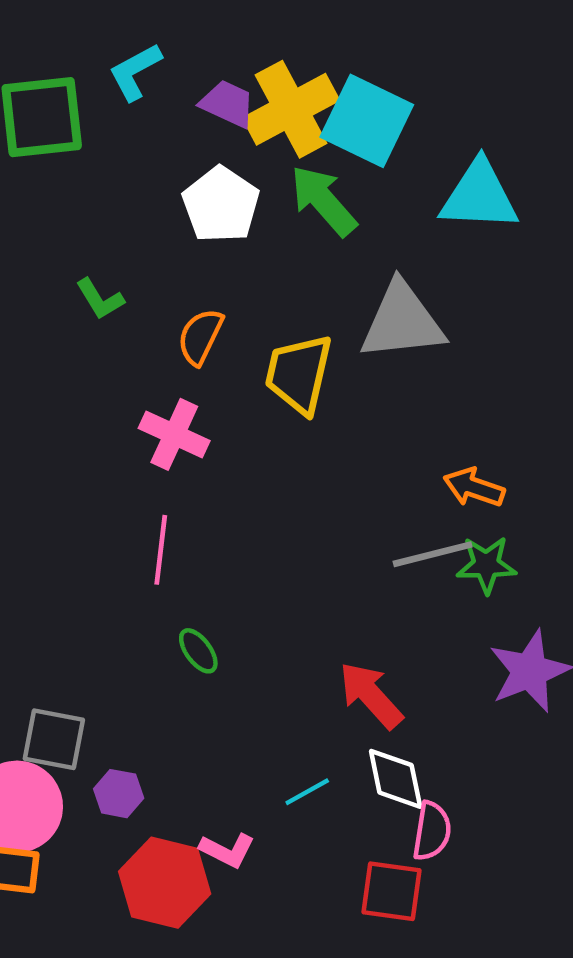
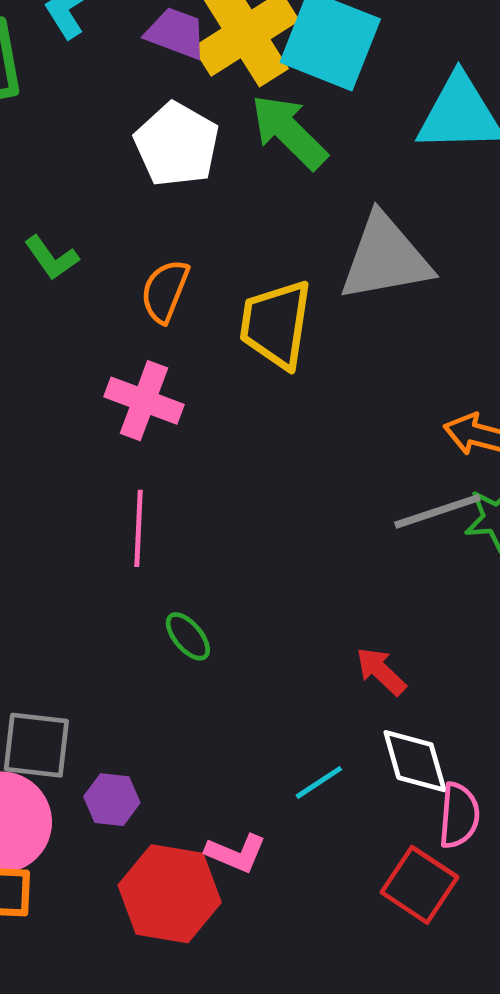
red arrow: (371, 695) -> (381, 671), size x0.7
red square: (391, 891) -> (419, 885), turned 30

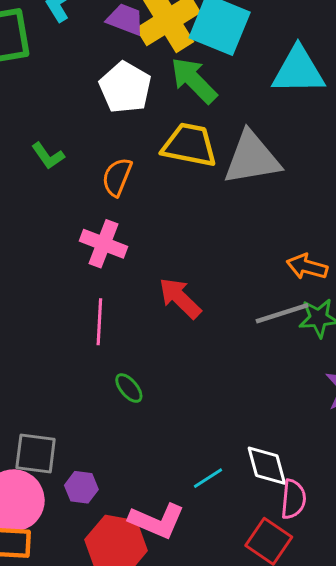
yellow trapezoid: (276, 324) -> (189, 145), moved, turned 92
red arrow: (381, 671) -> (180, 298), moved, size x1.4
pink L-shape: (236, 853) -> (157, 521), size x1.5

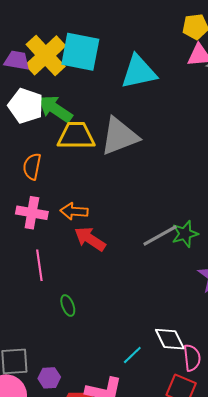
green arrow: (194, 80) -> (55, 109), moved
orange arrow: (307, 267) -> (74, 211), moved
green ellipse: (129, 388) -> (68, 306), turned 30

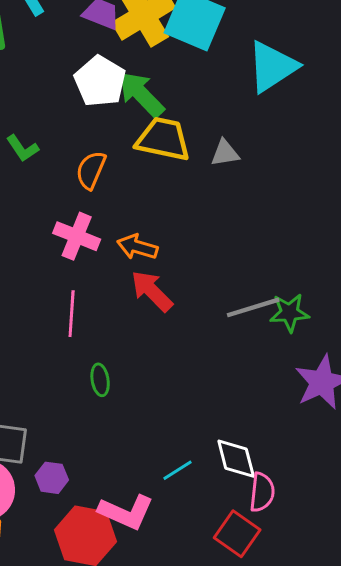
cyan triangle: (139, 72) -> (272, 67), turned -33
gray triangle: (119, 136) -> (225, 153), size x0.5

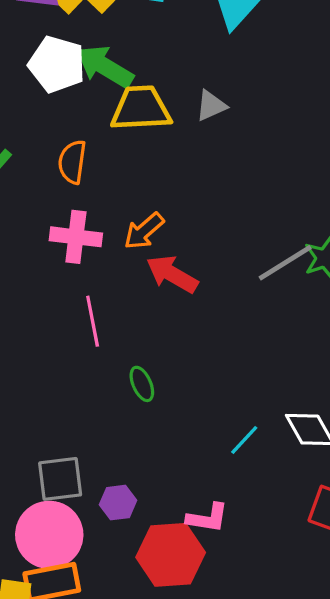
orange arrow: (137, 247) -> (144, 231), turned -42
cyan line: (178, 470) -> (244, 440), moved
pink L-shape: (126, 512) -> (207, 518), size x0.7

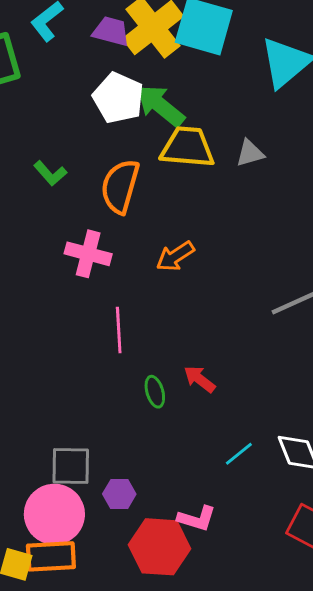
orange semicircle: (72, 162) -> (120, 186), size x1.4
pink cross: (76, 237) -> (88, 254), moved
red arrow: (172, 274) -> (200, 379), moved, size x0.7

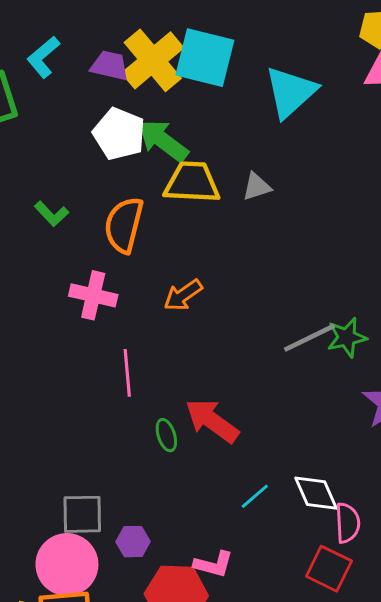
red arrow: (200, 379) -> (212, 421), size x1.6

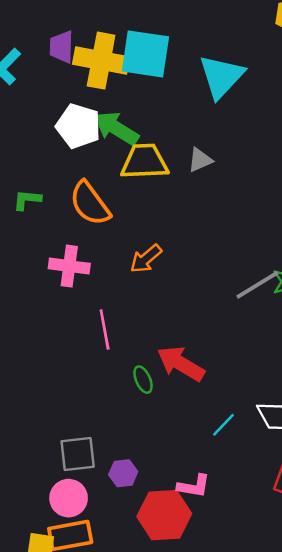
yellow cross: (153, 60) -> (101, 61), turned -34
purple trapezoid: (110, 66) -> (62, 47), moved, turned -96
green L-shape: (52, 214) -> (27, 200), turned 144
orange semicircle: (124, 225) -> (90, 203), turned -45
pink circle: (67, 564) -> (69, 498), size x0.7

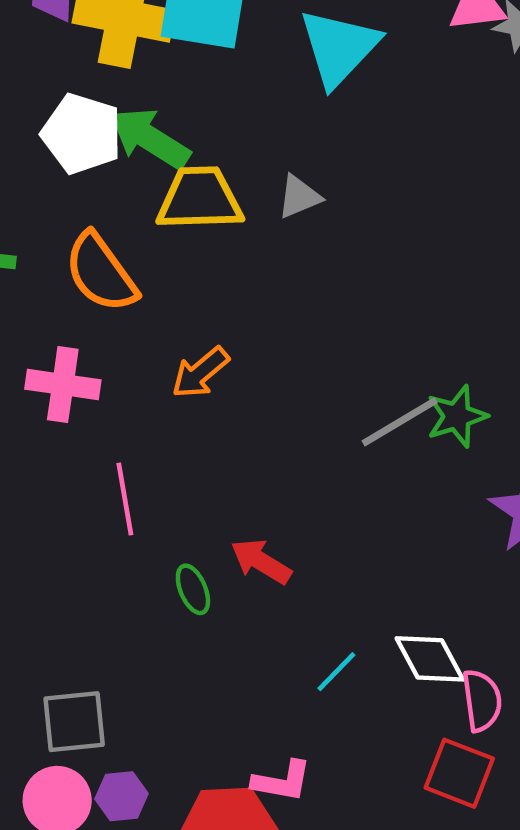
red arrow: (181, 364) -> (261, 561), size x0.7
purple hexagon: (123, 473) -> (122, 796), moved

